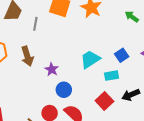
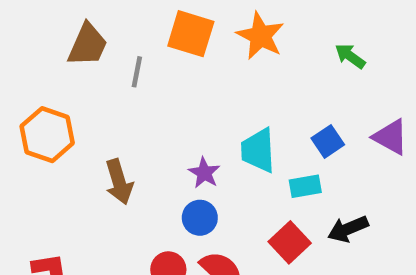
brown arrow: (27, 56) -> (119, 182), moved
cyan trapezoid: (90, 59) -> (258, 150), turned -60
purple star: (52, 69) -> (204, 173), moved

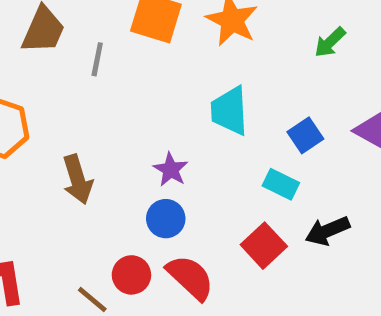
green arrow: (350, 56) -> (330, 42), turned -80
cyan trapezoid: (258, 150) -> (229, 111), moved
cyan rectangle: (305, 186) -> (281, 184), turned 36

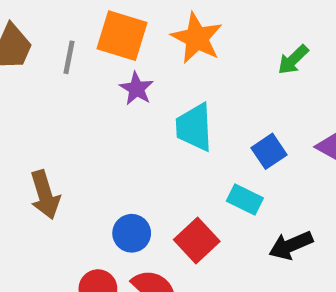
gray line: (97, 59) -> (69, 57), moved
purple star: (171, 170) -> (136, 89), moved
red square: (264, 246) -> (197, 240), moved

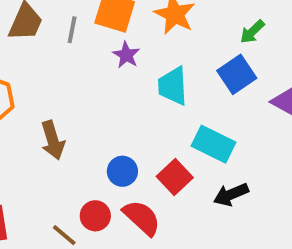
blue square: (269, 151) -> (237, 74), moved, size x1.4
cyan rectangle: (245, 200) -> (213, 144), size x1.5
black arrow: (291, 245) -> (231, 194), moved

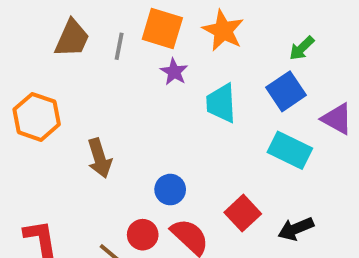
cyan rectangle: (213, 144) -> (290, 150), moved
red square: (175, 177) -> (243, 213), moved
black arrow: (231, 194) -> (296, 229), moved

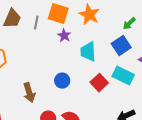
brown arrow: (99, 158) -> (29, 93), moved
blue circle: (170, 190) -> (62, 81), moved
red square: (243, 213) -> (99, 83), moved

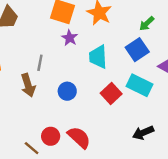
gray line: (36, 23) -> (40, 63), moved
brown arrow: (29, 93) -> (28, 85), moved

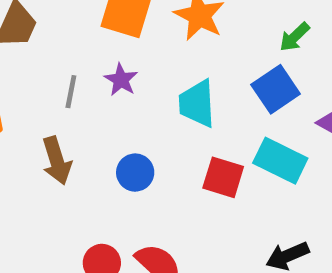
purple star: (70, 38) -> (121, 80), moved
gray line: (40, 63) -> (71, 92), moved
red square: (111, 94) -> (223, 177), turned -30

